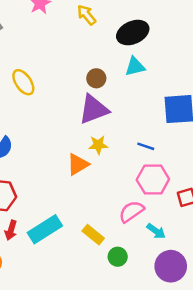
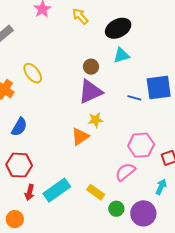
blue line: (146, 146) -> (134, 98), moved
cyan arrow: (156, 231) -> (161, 187), moved, turned -98
purple circle: (171, 266) -> (143, 213), moved

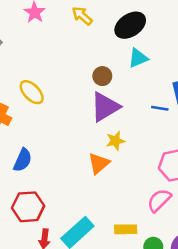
yellow rectangle: (96, 192) -> (126, 229), turned -30

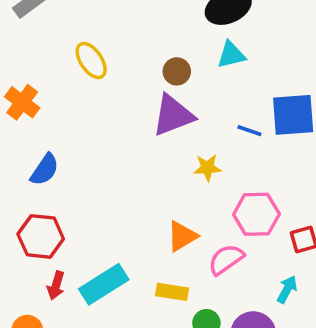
yellow ellipse: (32, 92) -> (91, 61), moved
yellow star: (115, 141) -> (207, 168), moved
orange triangle: (99, 163) -> (182, 236), moved

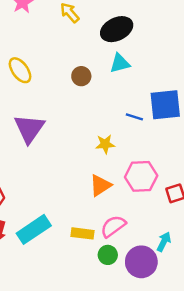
purple triangle: (173, 115) -> (29, 129), moved, turned -32
orange triangle: (182, 236) -> (100, 185), moved
pink semicircle: (226, 259) -> (113, 226), moved
cyan arrow: (287, 289) -> (164, 242), moved

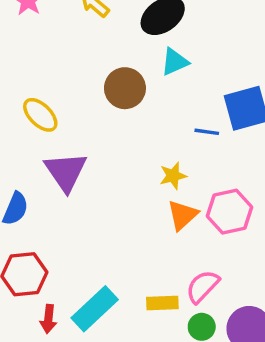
yellow ellipse: (20, 70) -> (40, 115), moved
brown circle: (81, 76) -> (125, 88), size x1.5
orange triangle: (100, 185) -> (183, 215), moved

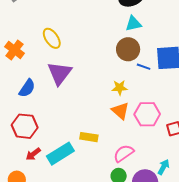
brown circle: (125, 88) -> (128, 49), moved
orange triangle: (183, 215) -> (120, 111), turned -48
yellow rectangle: (162, 303) -> (89, 137), moved
red arrow: (48, 319) -> (33, 154), turned 35

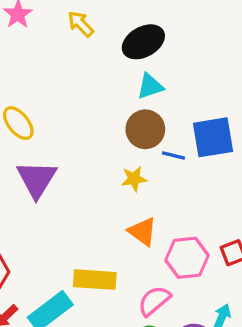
yellow star: (120, 88) -> (134, 179), moved
pink hexagon: (147, 114) -> (187, 258), moved
yellow rectangle: (89, 137) -> (95, 280), size x1.4

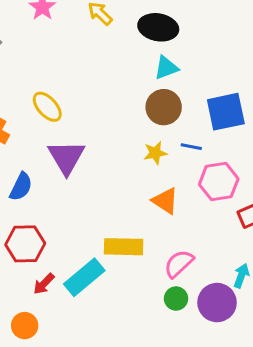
black ellipse: (143, 42) -> (158, 27), turned 42
blue line: (173, 156) -> (191, 147), moved
pink hexagon: (187, 258) -> (219, 182), moved

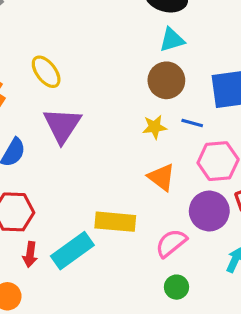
red arrow: (44, 284) -> (30, 254), turned -40
green circle: (176, 299) -> (177, 287), moved
purple circle: (217, 303) -> (209, 211), moved

